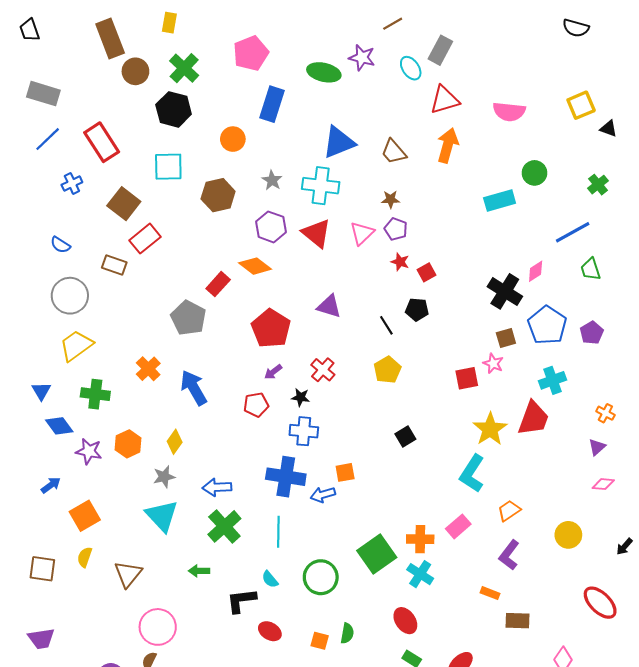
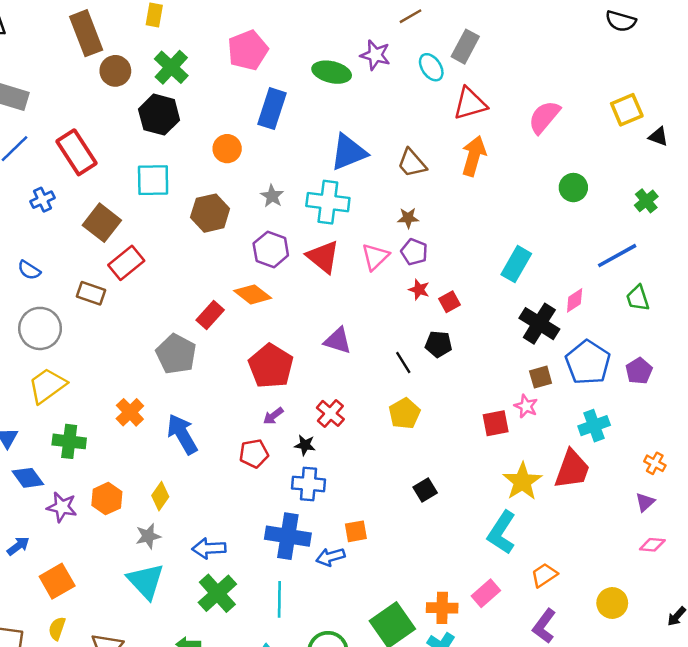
pink semicircle: (509, 112) -> (544, 117), turned 124
cyan rectangle: (500, 200) -> (516, 264), moved, turned -44

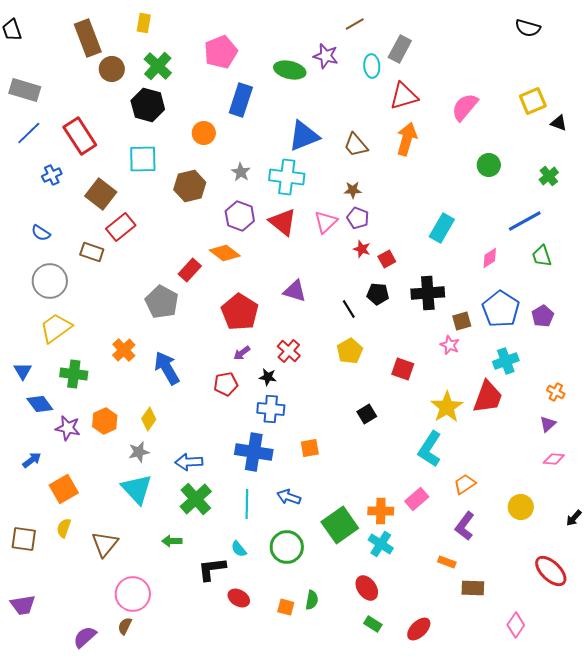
cyan ellipse: (431, 67) -> (372, 66), turned 30
black cross: (539, 324) -> (428, 293), moved, turned -36
red square: (496, 423) -> (403, 369), moved, turned 30
blue arrow: (330, 557) -> (289, 497), moved, turned 35

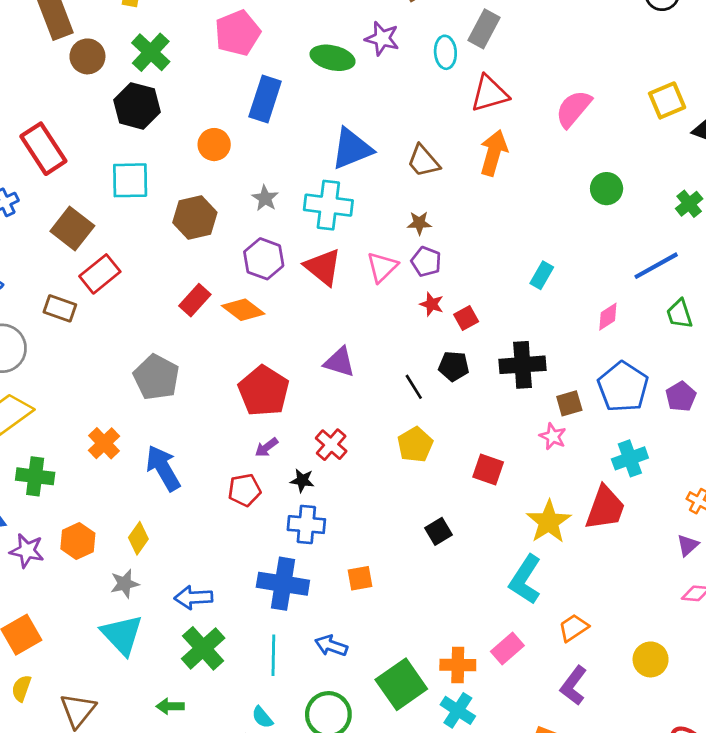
cyan rectangle: (442, 228) -> (542, 275), size x0.7
red rectangle: (190, 270) -> (195, 300), moved

